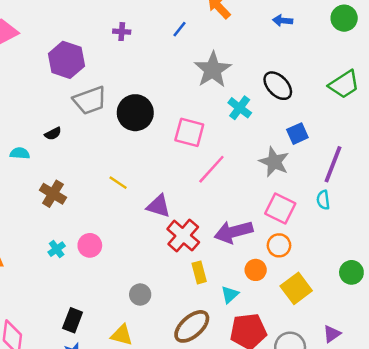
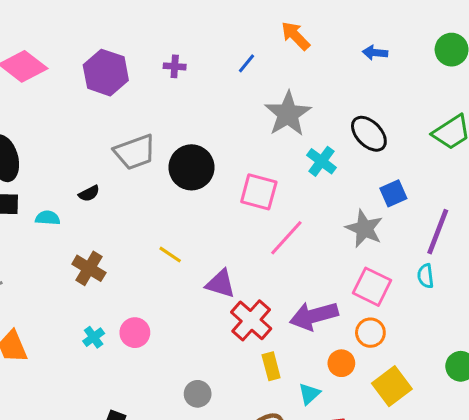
purple hexagon: (66, 60) -> (106, 73), moved

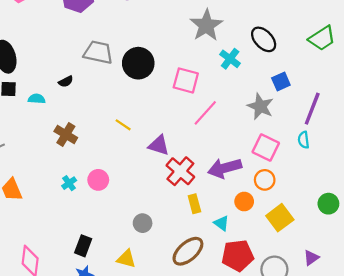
gray trapezoid: (135, 152) -> (98, 52), turned -148
cyan triangle: (309, 394) -> (221, 223), turned -42

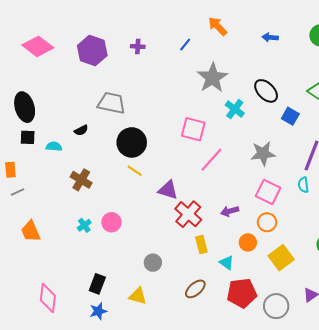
black circle: (138, 63) -> (132, 142), moved
blue square: (281, 82) -> (290, 116), moved, turned -36
gray star: (260, 106) -> (263, 154), turned -30
purple arrow: (225, 168) -> (230, 211), size x0.6
brown ellipse: (188, 251) -> (195, 289), size x0.7

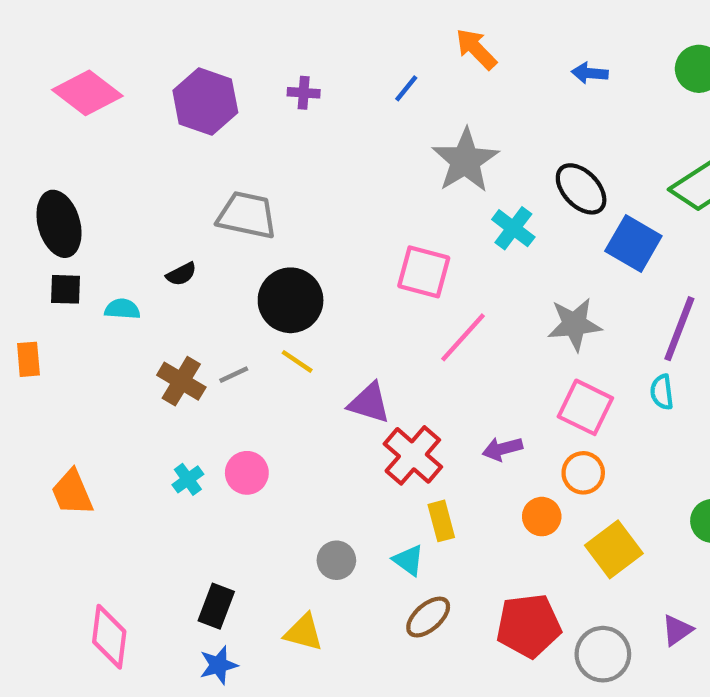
blue square: (290, 116) -> (633, 244), size x1.4
gray line: (18, 192) -> (234, 375), moved
cyan triangle: (227, 263) -> (408, 560), moved

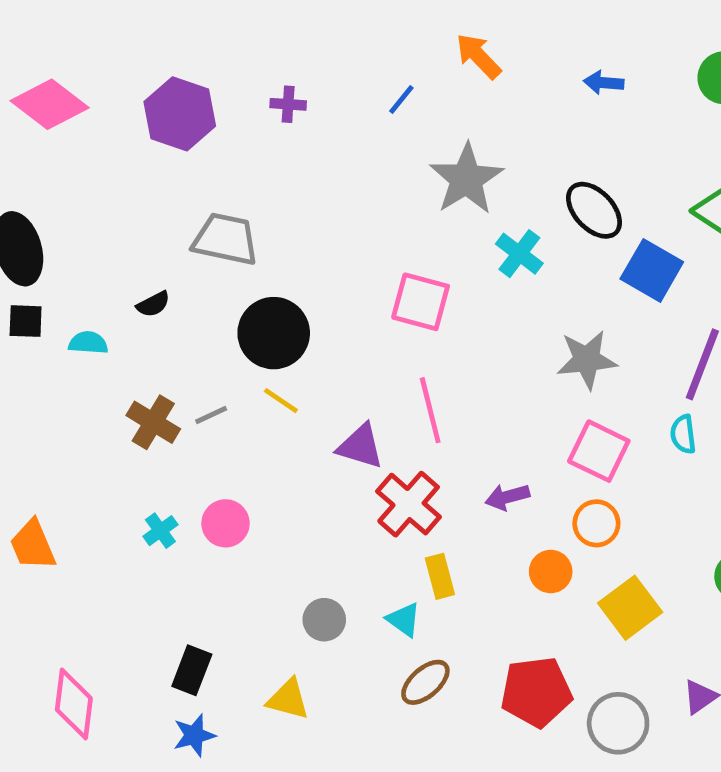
pink line: (463, 337) -> (430, 410), moved, turned -56

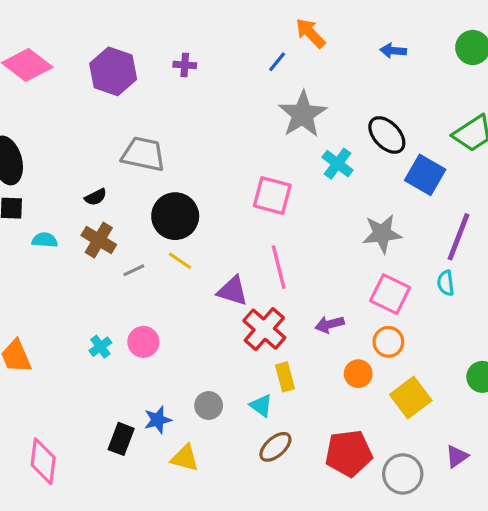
blue line: (401, 99) -> (277, 62), moved
cyan semicircle: (88, 343) -> (45, 240), moved
brown cross: (153, 422) -> (99, 240), moved
blue star: (194, 735) -> (158, 420), moved

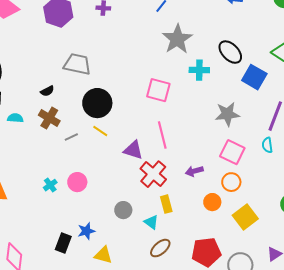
cyan cross: (338, 164) -> (199, 70), turned -36
gray circle: (209, 406) -> (123, 210), moved

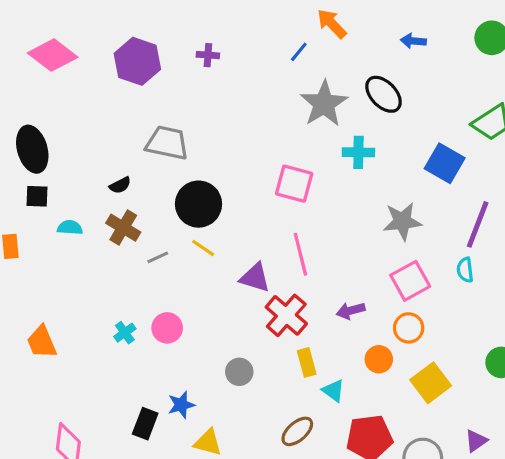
black ellipse: (230, 52) -> (384, 94), moved
pink square: (232, 152) -> (410, 281), turned 35
cyan triangle: (151, 222) -> (333, 391), moved

